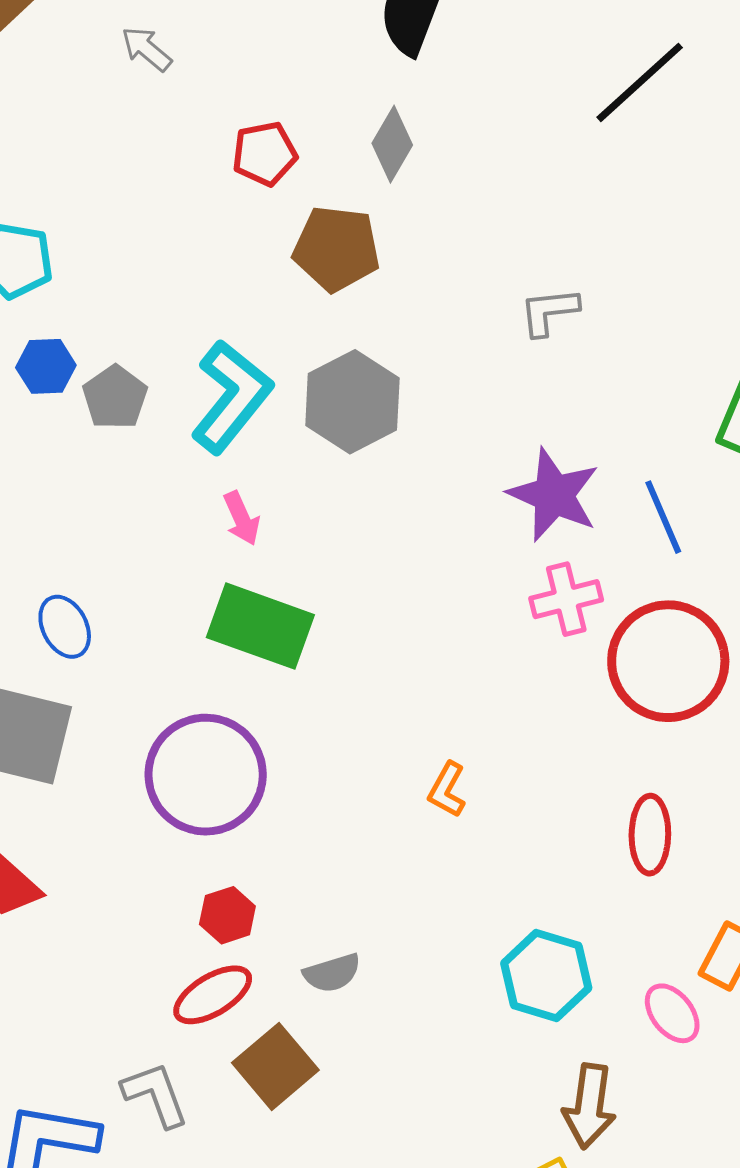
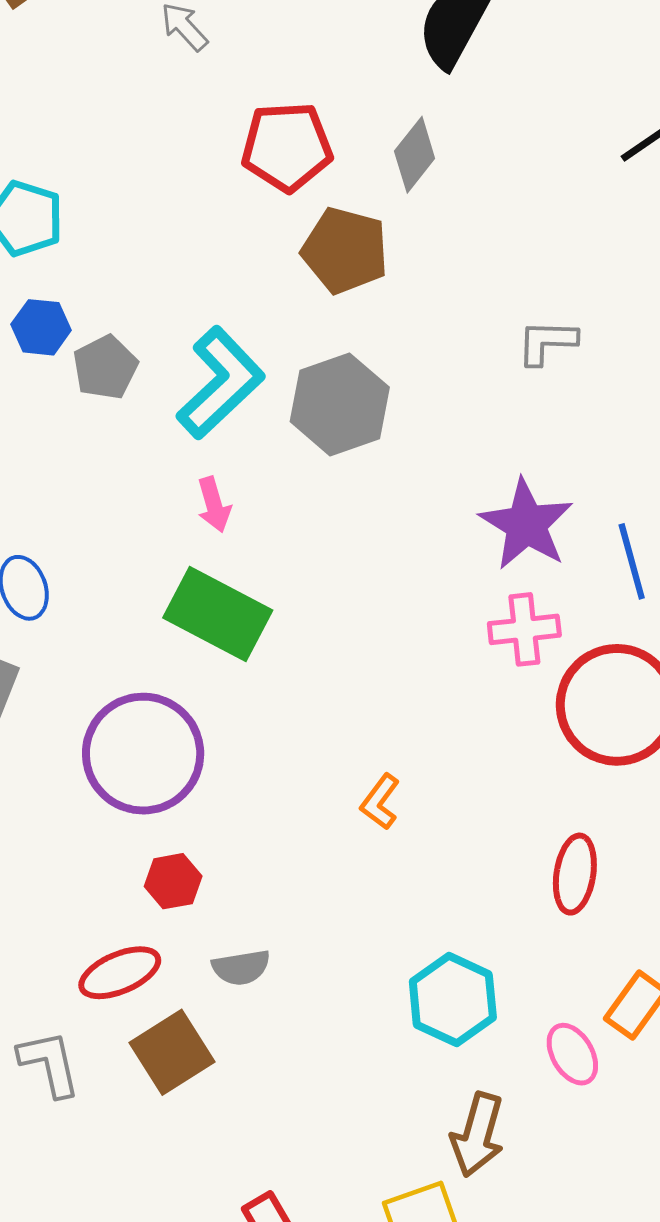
red pentagon: (265, 154) -> (287, 147), size x1.4
red hexagon: (227, 915) -> (173, 881), moved

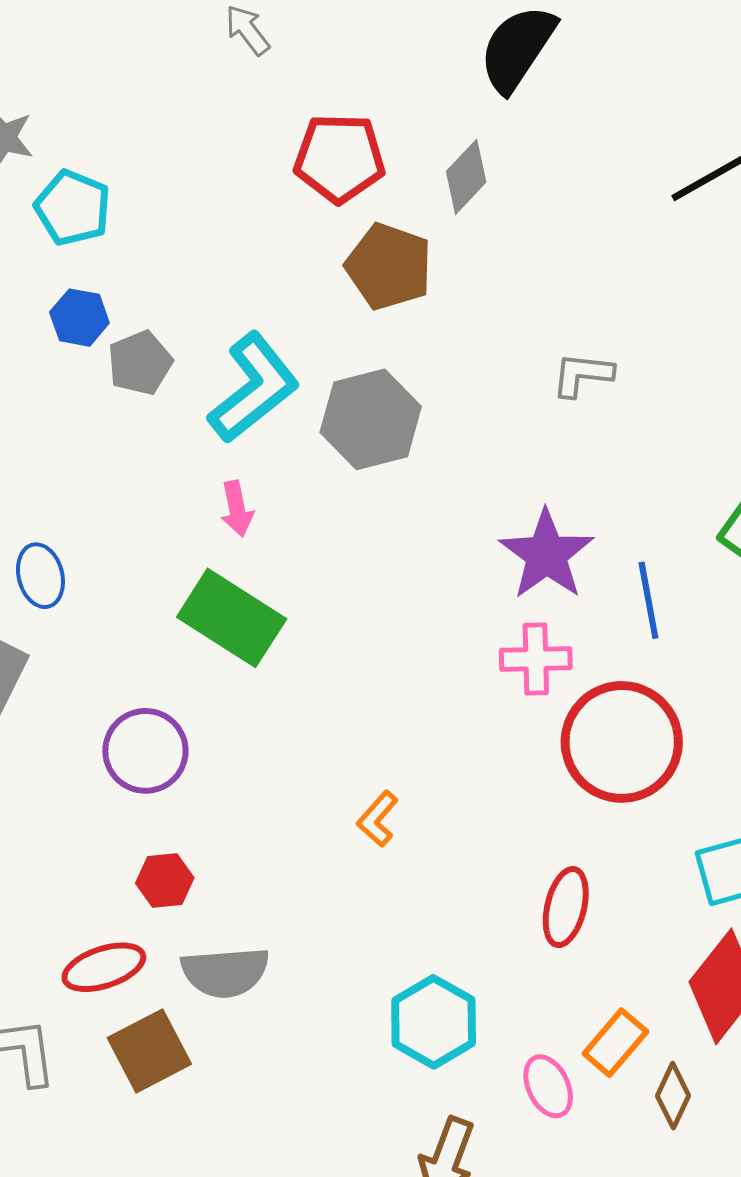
purple circle: (143, 754) -> (145, 751), size x0.7
gray semicircle: (241, 967) -> (225, 972), size x1.5

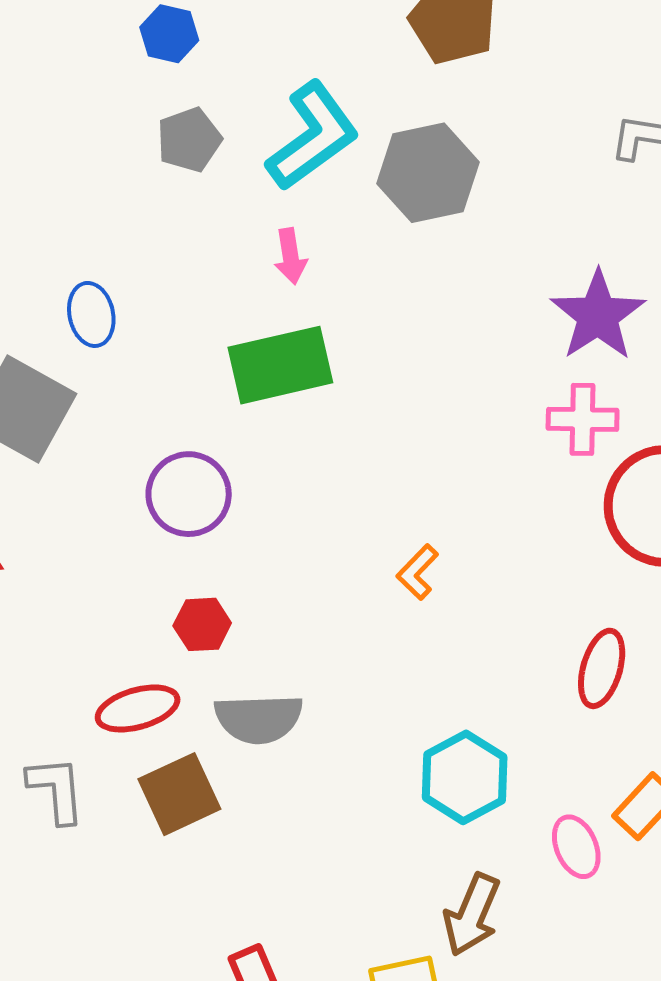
blue hexagon: (79, 318) -> (169, 34), moved
gray pentagon: (140, 363) -> (189, 140), moved
green rectangle: (232, 618) -> (280, 365), turned -48

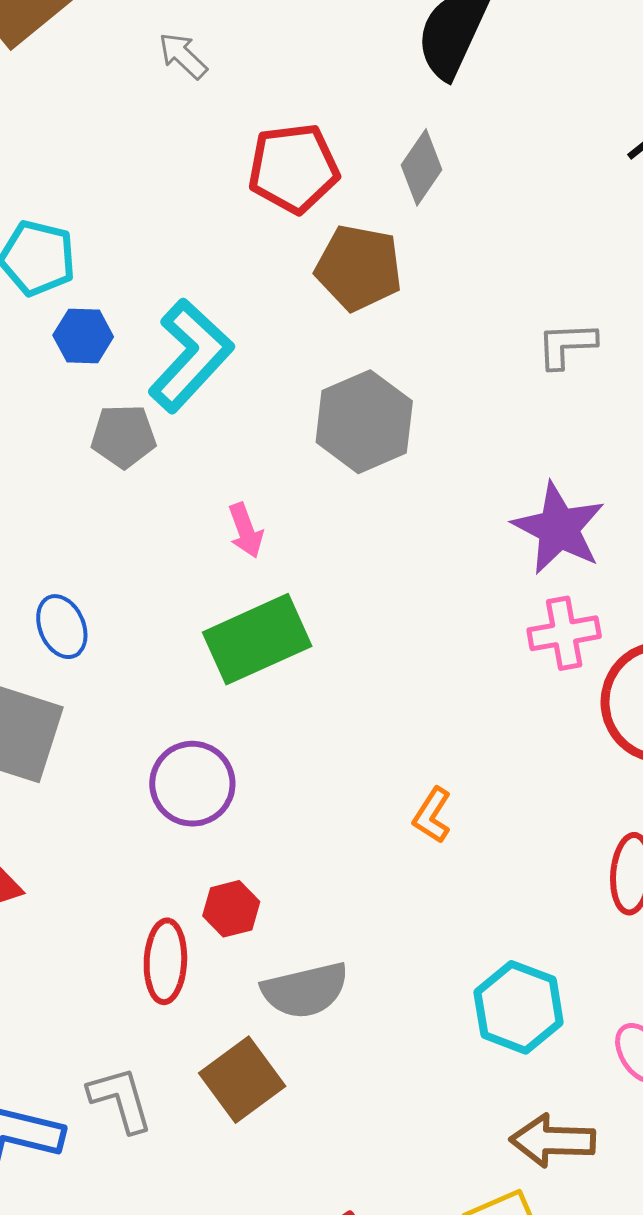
cyan L-shape: (313, 136) -> (191, 356), moved
gray pentagon: (189, 140) -> (124, 436), turned 30
red ellipse: (138, 708) -> (165, 961), moved, turned -60
brown arrow: (472, 915) -> (553, 1141), turned 80

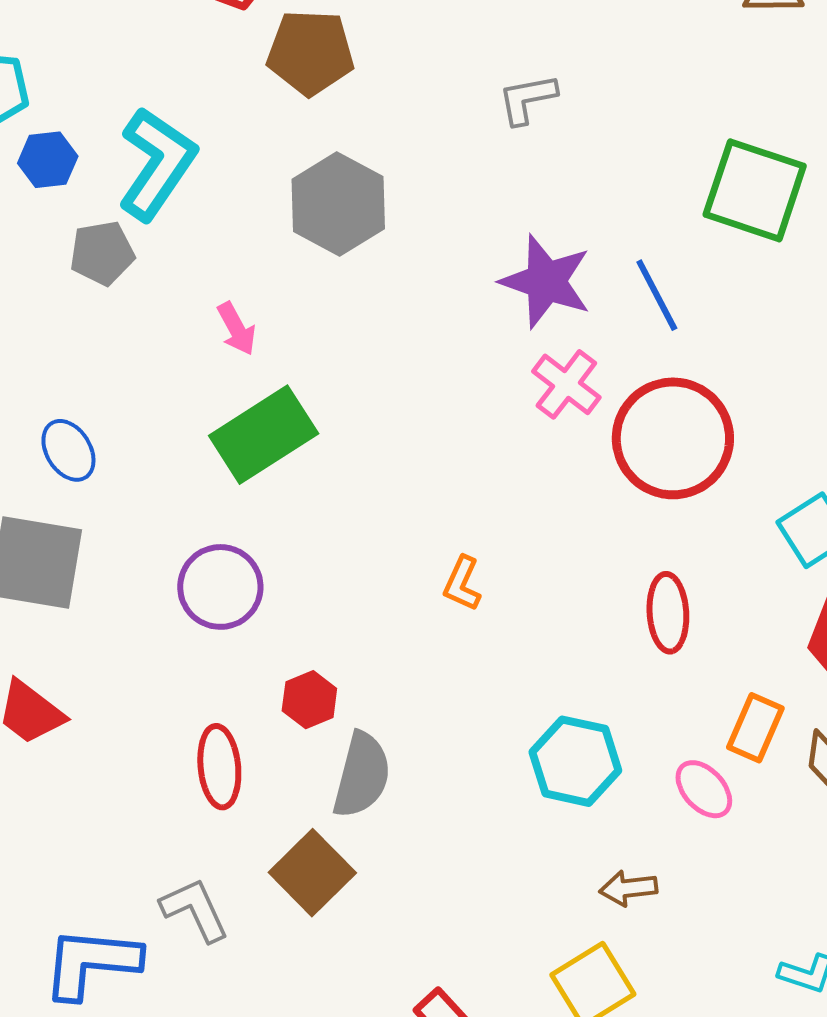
pink cross: (564, 633) -> (566, 384), turned -34
red hexagon: (231, 909) -> (309, 700), moved
gray semicircle: (305, 990) -> (362, 775), turned -54
brown arrow: (553, 1141) -> (628, 888), size x0.7

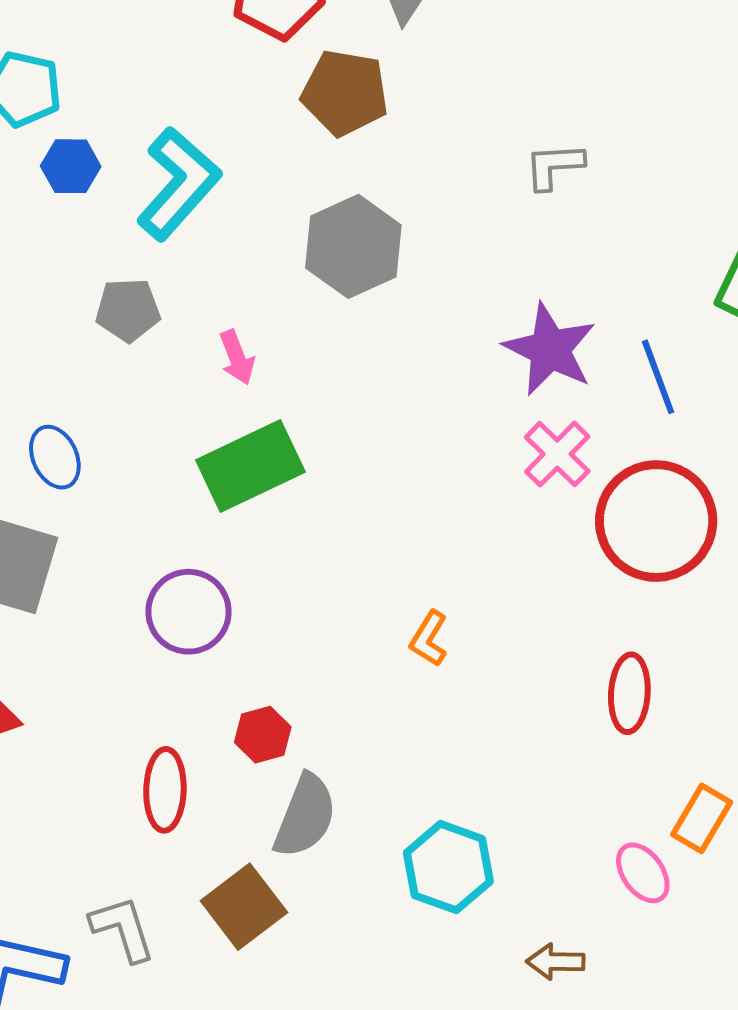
gray pentagon: (102, 253) -> (128, 310), moved
cyan hexagon: (575, 761) -> (448, 867), moved

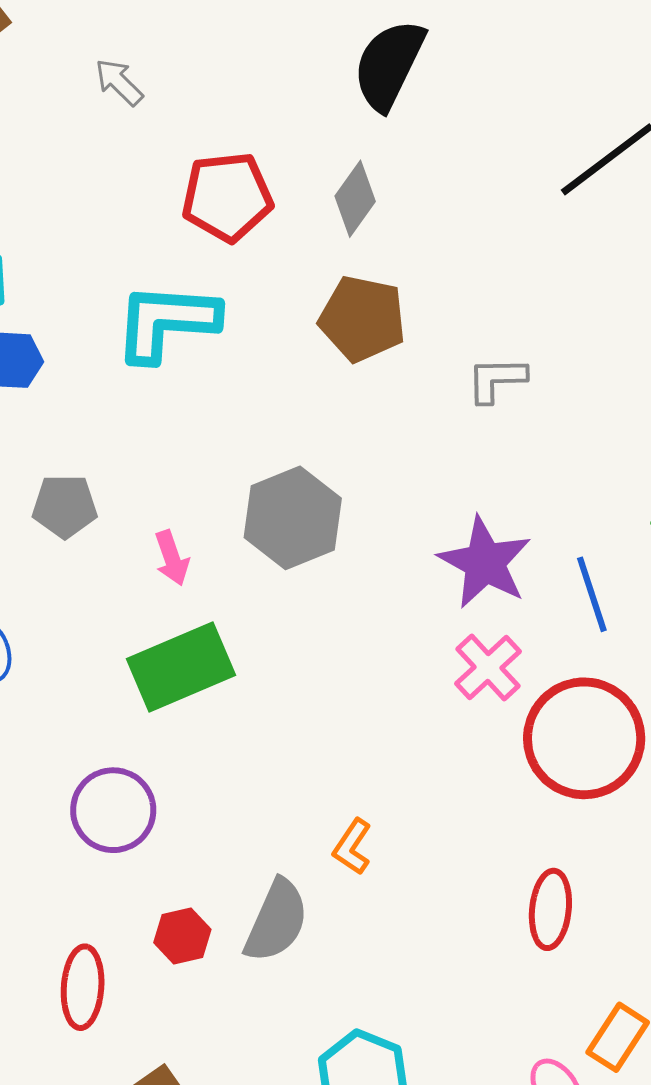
brown pentagon: (345, 93) -> (362, 319), moved
cyan L-shape: (179, 184) -> (166, 322), moved, turned -130
gray hexagon: (353, 246) -> (293, 518), moved
gray semicircle: (305, 816) -> (276, 921), moved

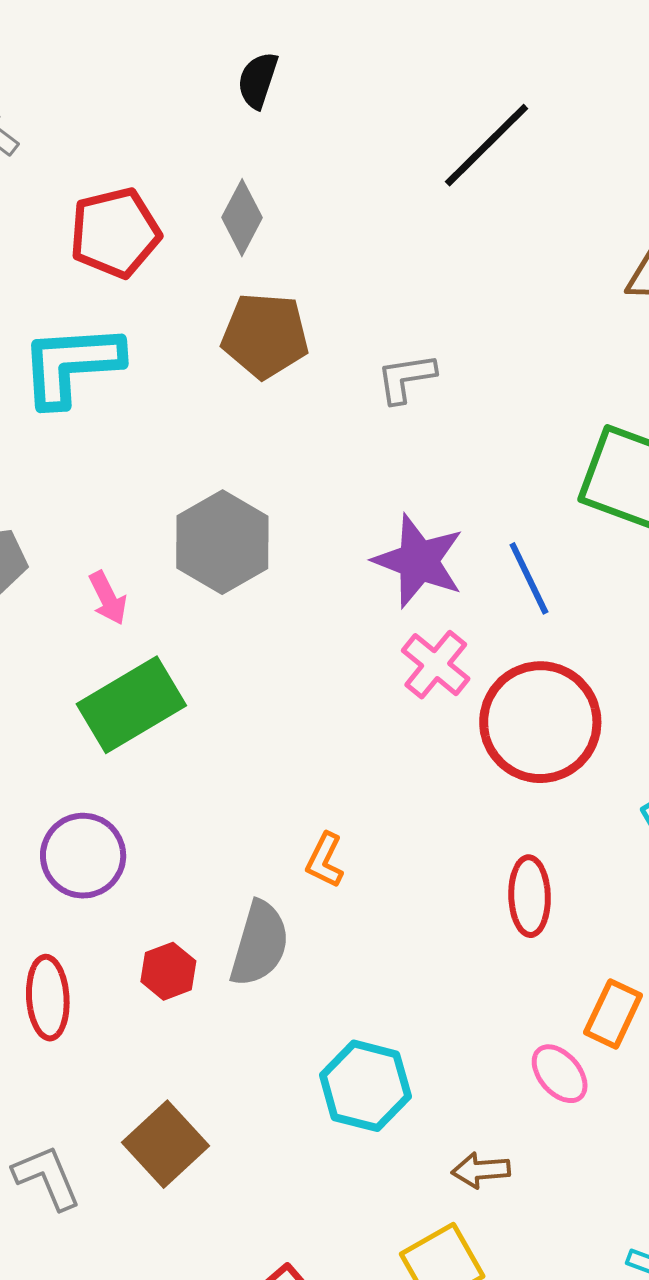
black semicircle: (389, 65) -> (258, 80), size x0.6
red ellipse: (83, 987) -> (48, 998), moved

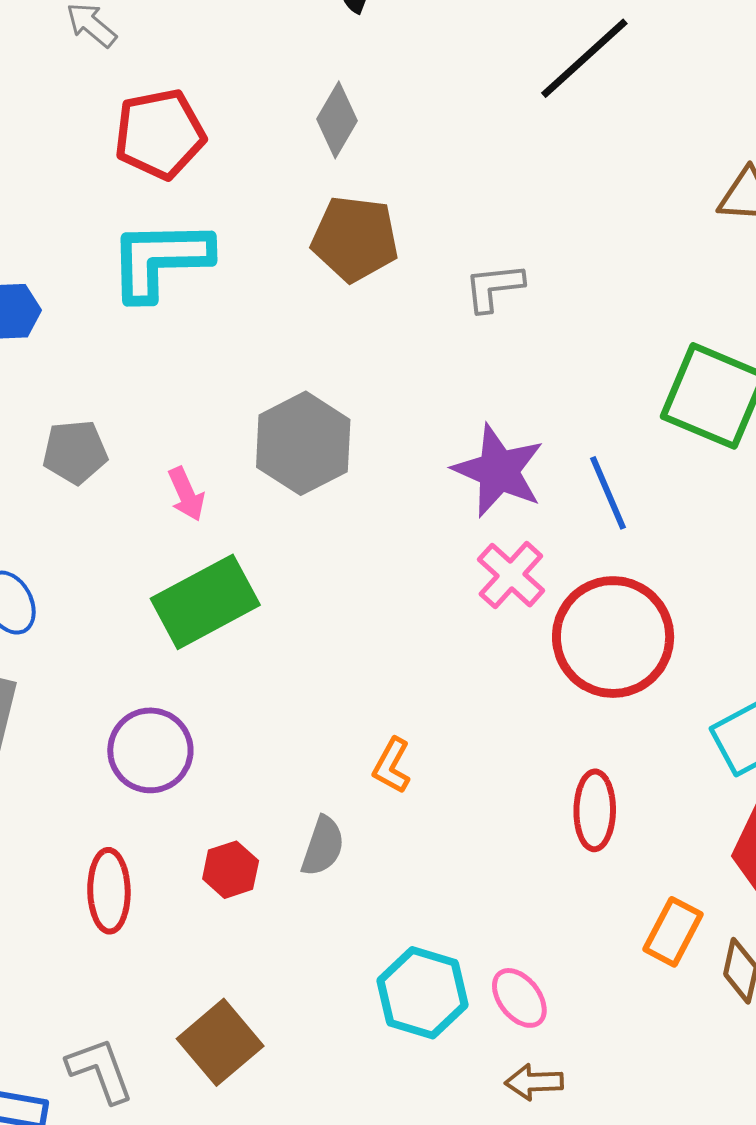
red pentagon: (115, 233) -> (160, 134), moved
gray semicircle: (259, 944) -> (323, 846), size x0.7
pink ellipse: (560, 1074) -> (519, 998), moved

